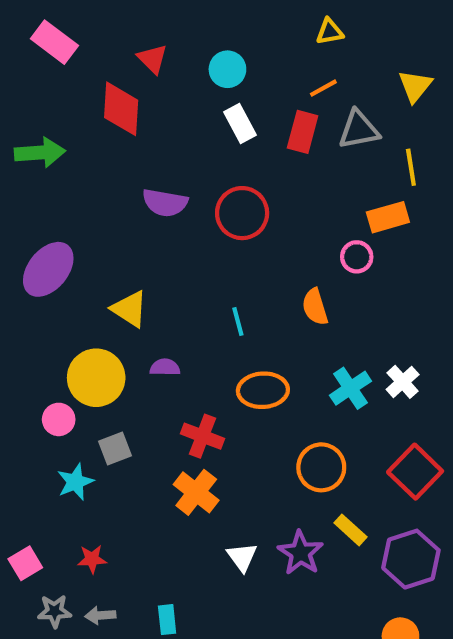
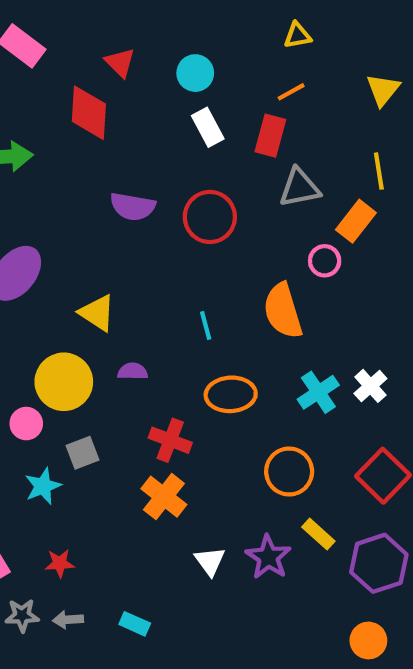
gray triangle: (359, 130) -> (300, 188), moved
orange rectangle: (388, 217) -> (356, 221), turned -36
orange semicircle: (315, 307) -> (283, 311), size x1.5
cyan rectangle: (167, 620) -> (135, 624), turned -60

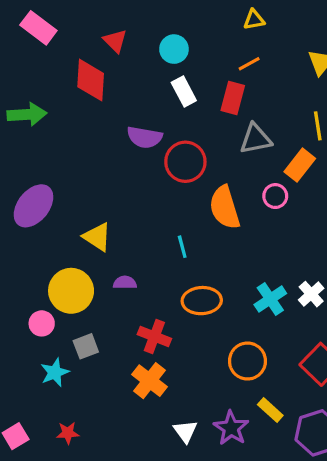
purple semicircle: (133, 207) -> (145, 137), moved
orange semicircle: (283, 311) -> (225, 207), moved

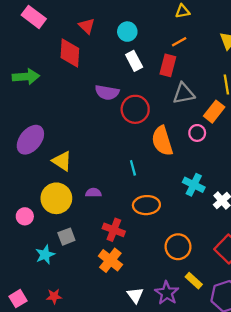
yellow triangle: (97, 237) -> (62, 161), moved
cyan cross: (270, 299) -> (194, 185), moved, turned -30
pink circle: (42, 323) -> (25, 216), moved

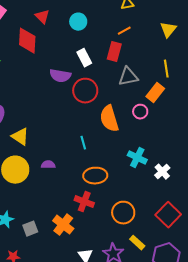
white rectangle: (134, 61) -> (84, 58), moved
red cross: (114, 230) -> (84, 202), moved
gray square: (66, 237) -> (30, 229), moved

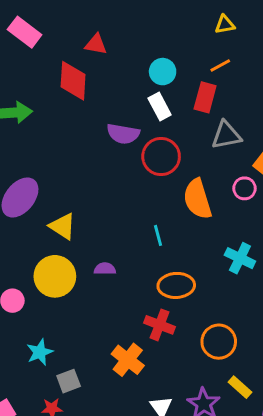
red triangle: (42, 17) -> (96, 44), turned -35
cyan circle: (78, 22) -> (163, 72), moved
gray square: (30, 229) -> (69, 381), moved

